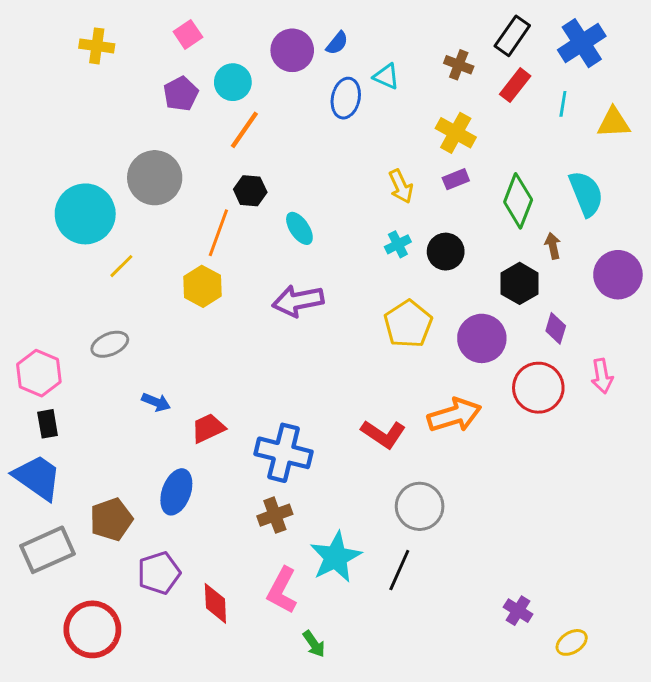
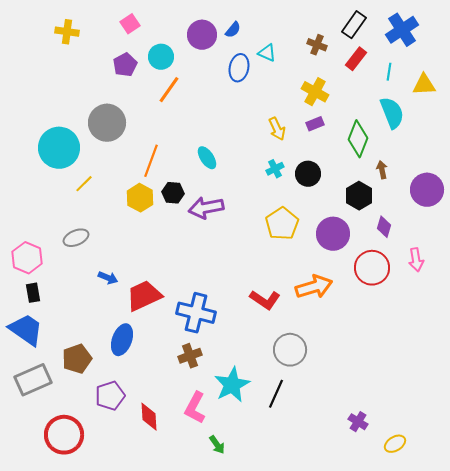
black hexagon: (250, 191) -> (173, 193), moved
cyan semicircle: (586, 194) -> (392, 113), moved
red trapezoid: (208, 428) -> (144, 296), size x1.5

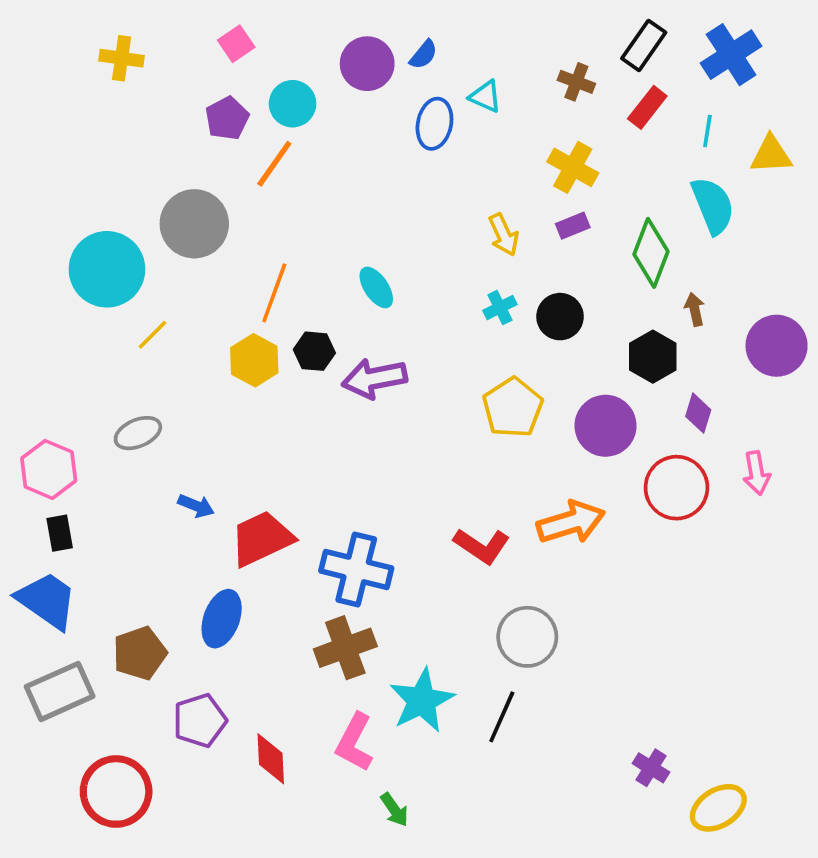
orange line: (169, 90) -> (274, 164), moved
brown cross: (190, 356) -> (345, 648), size x1.4
yellow ellipse: (395, 444) -> (718, 808), size x1.4

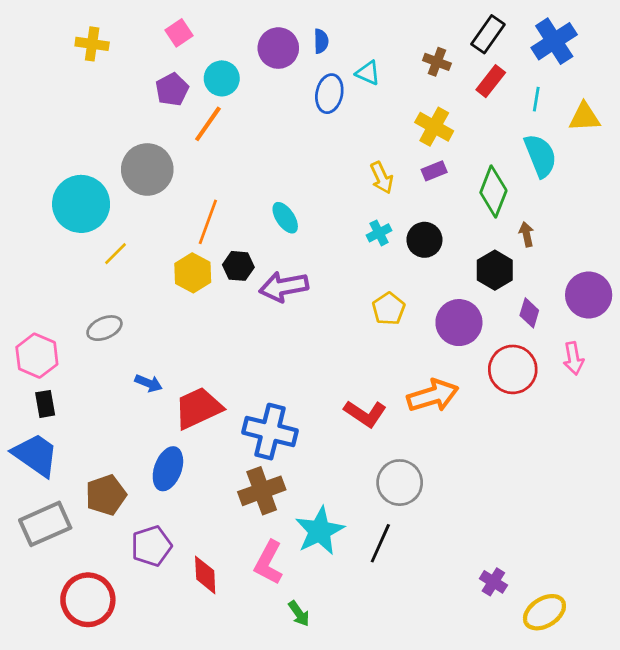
blue semicircle: (424, 55) -> (321, 41), turned -40
purple circle: (777, 346) -> (589, 295), moved
yellow pentagon: (513, 408) -> (389, 309), size x0.7

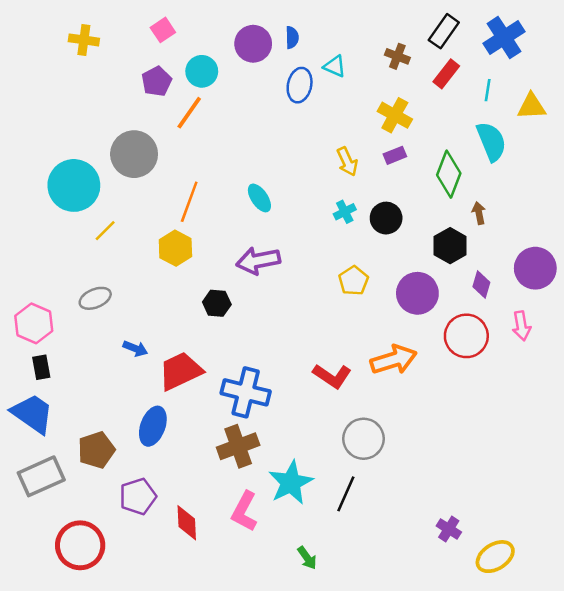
black hexagon: (238, 266) -> (217, 303), moved
green arrow: (299, 614) -> (307, 558), moved

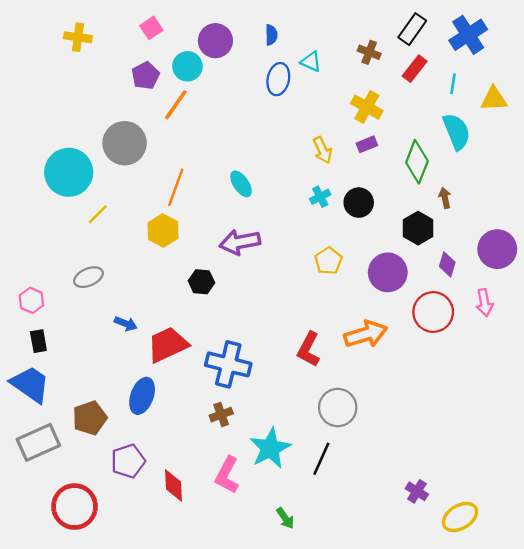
purple circle: (253, 44) -> (215, 41), moved
pink hexagon: (34, 323) -> (31, 300), size x0.7
red L-shape: (332, 376) -> (309, 349), turned 84
brown cross: (238, 446) -> (221, 415), size x0.6

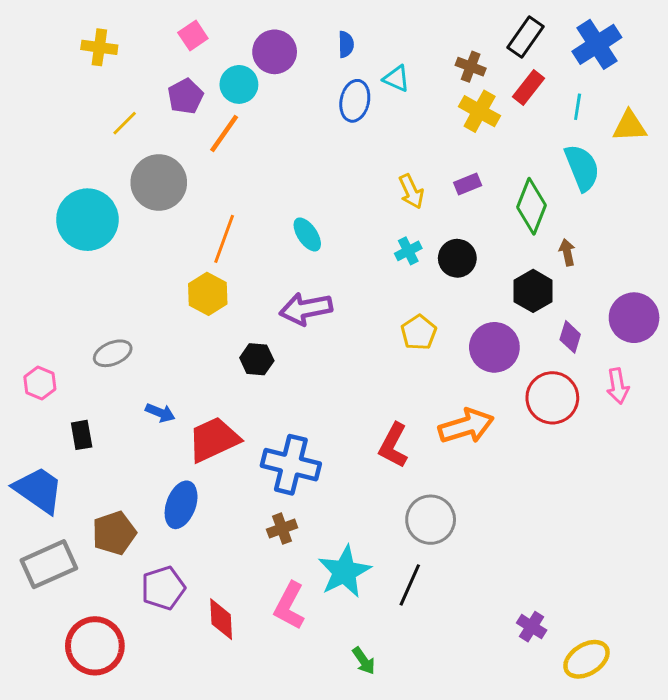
yellow cross: (367, 107) -> (480, 111), moved
yellow line: (98, 214) -> (125, 123), moved
black rectangle: (38, 341) -> (82, 435), moved

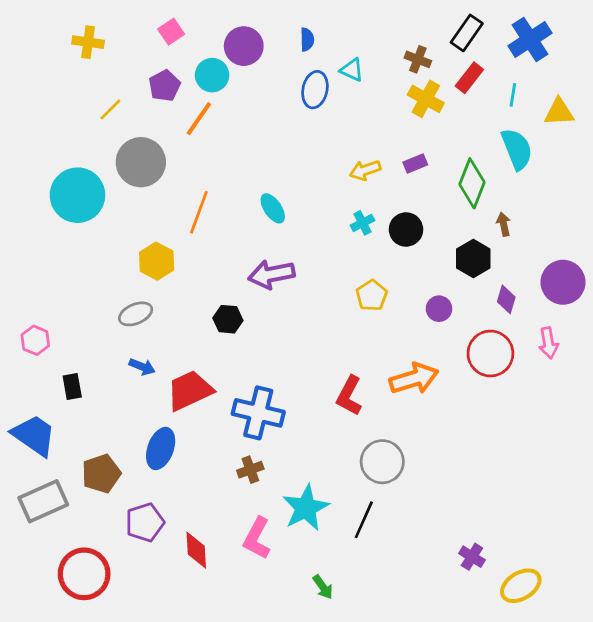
yellow arrow: (411, 191) -> (365, 170), turned 96
yellow hexagon: (208, 294) -> (157, 261), moved
purple circle: (494, 347) -> (439, 309), size x0.6
gray ellipse: (113, 353) -> (136, 314), moved

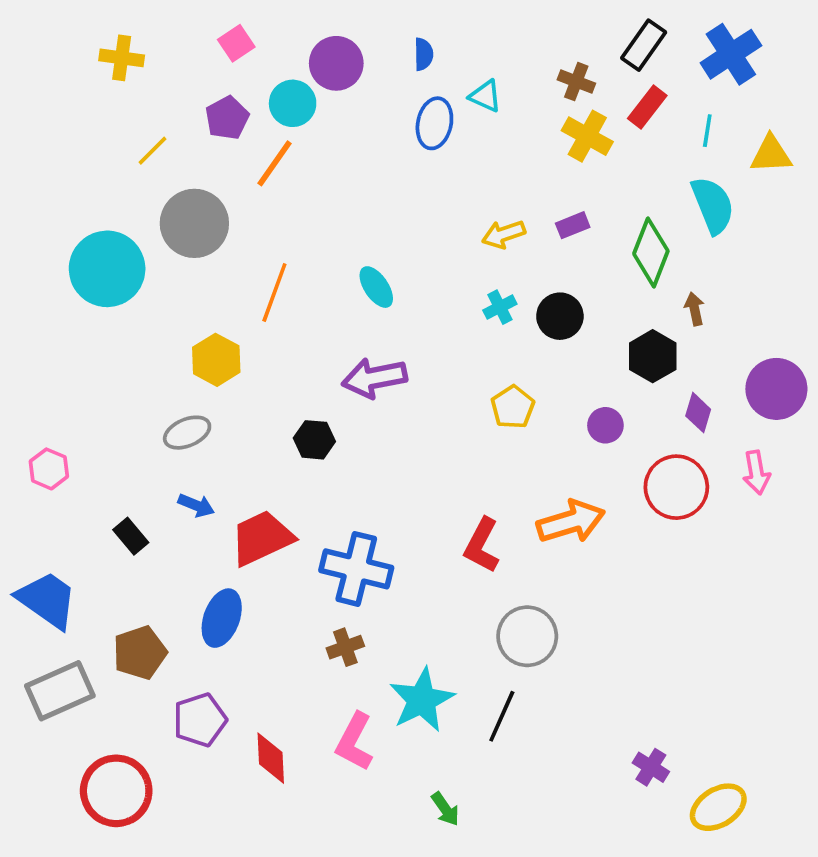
black rectangle: (72, 386) -> (131, 536), moved, turned -30

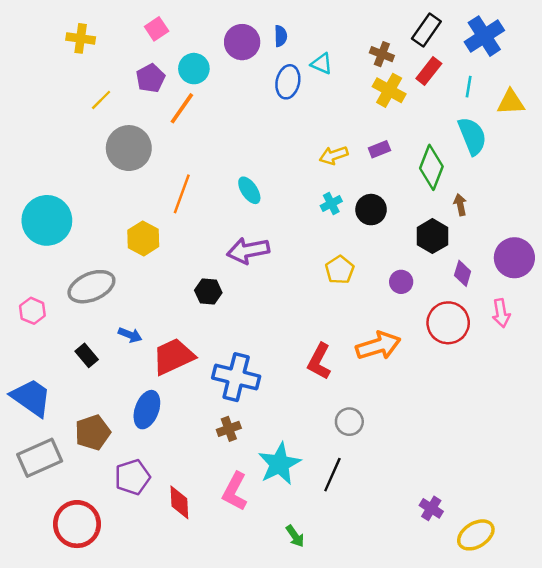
purple circle: (336, 63) -> (242, 42), moved
cyan circle: (107, 269) -> (47, 220), moved
gray ellipse: (187, 433) -> (91, 287), moved, size x1.5
gray circle: (527, 636) -> (349, 422), size x0.7

